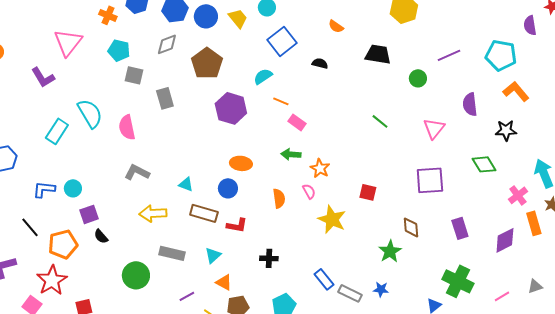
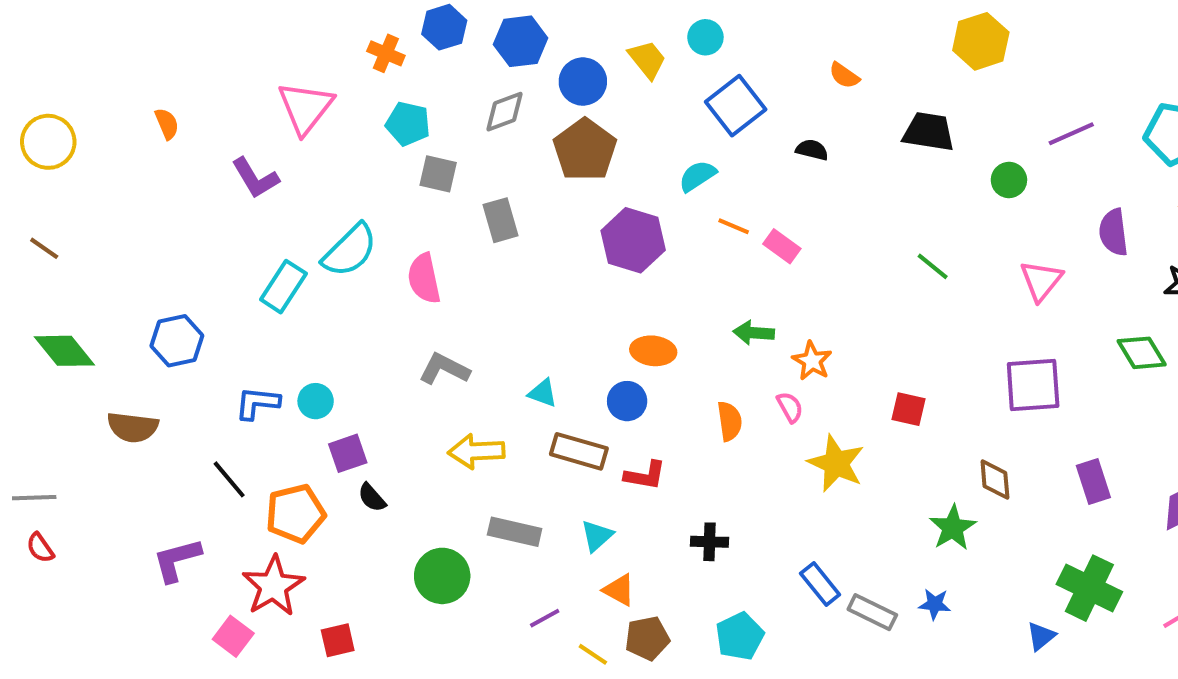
blue circle: (206, 16) -> (583, 82), moved
cyan semicircle: (90, 113) -> (350, 250), turned 76
pink rectangle: (297, 122) -> (782, 246), moved

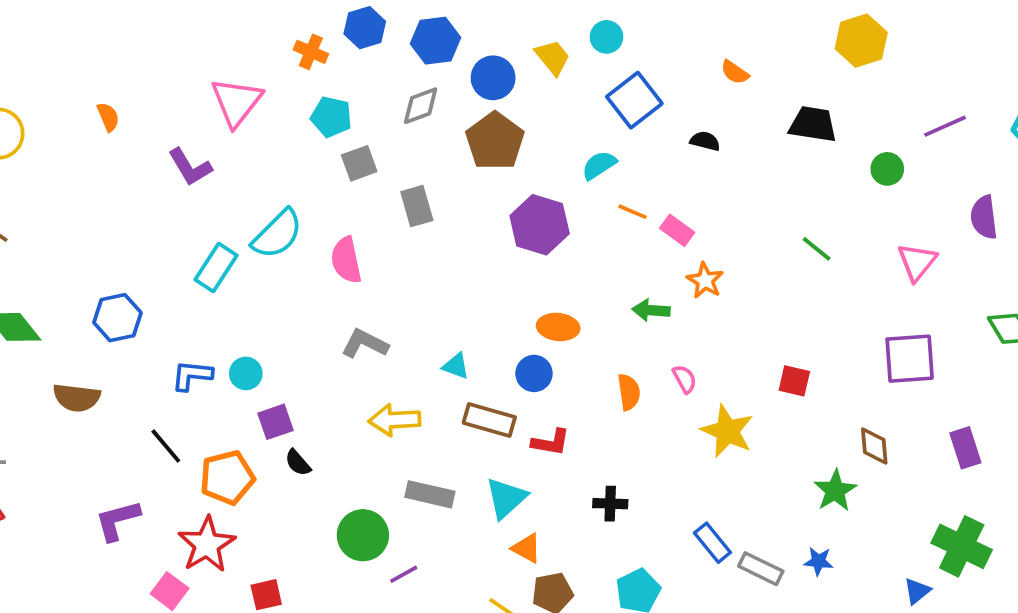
gray square: (438, 174) -> (359, 163), turned -33
orange star: (812, 361) -> (705, 280), moved
cyan triangle: (597, 536) -> (506, 498), size x1.4
purple line: (545, 618) -> (404, 574), moved

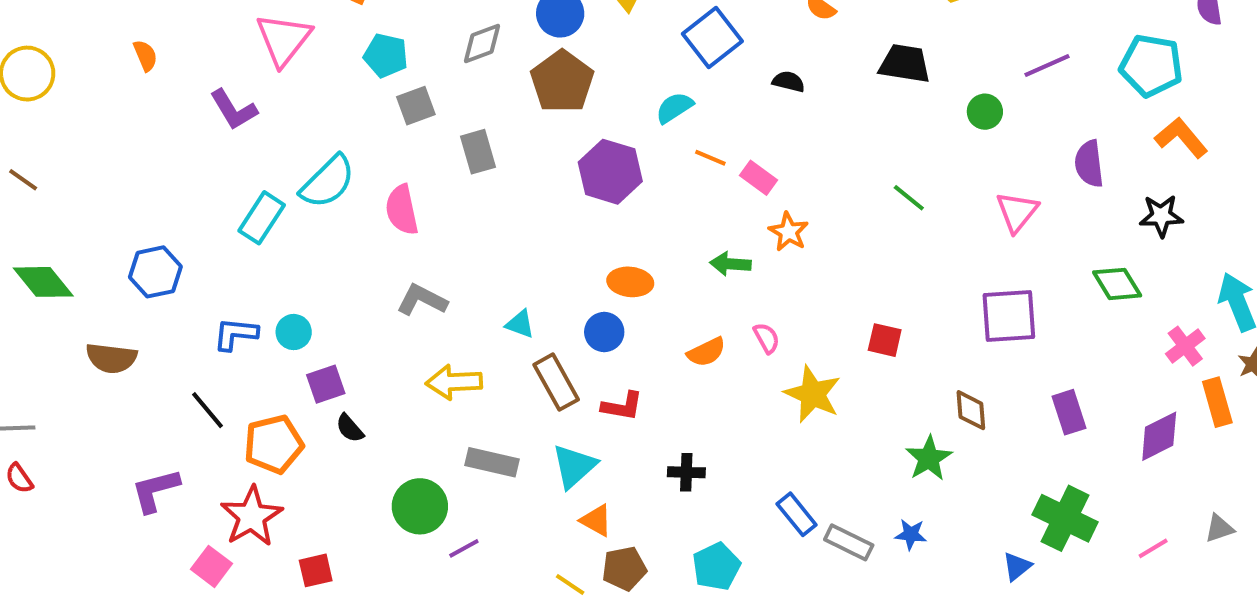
orange semicircle: (629, 392) -> (706, 352), turned 72
brown rectangle: (489, 420) -> (556, 382), turned 45

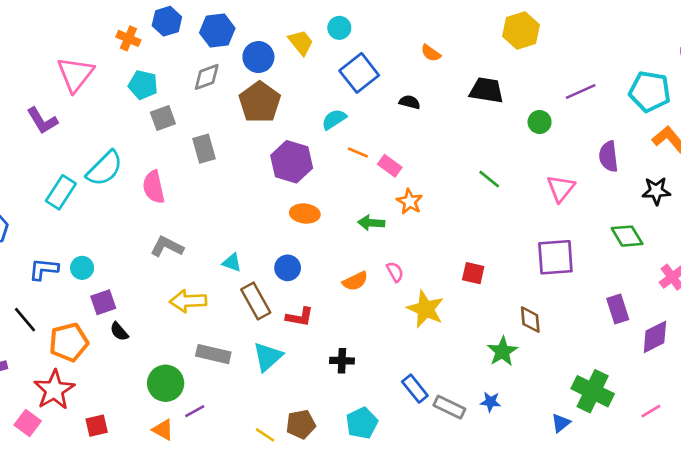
orange ellipse: (630, 282) -> (305, 214), moved
purple rectangle: (1069, 412) -> (618, 309), moved
orange triangle: (596, 520) -> (163, 430), moved

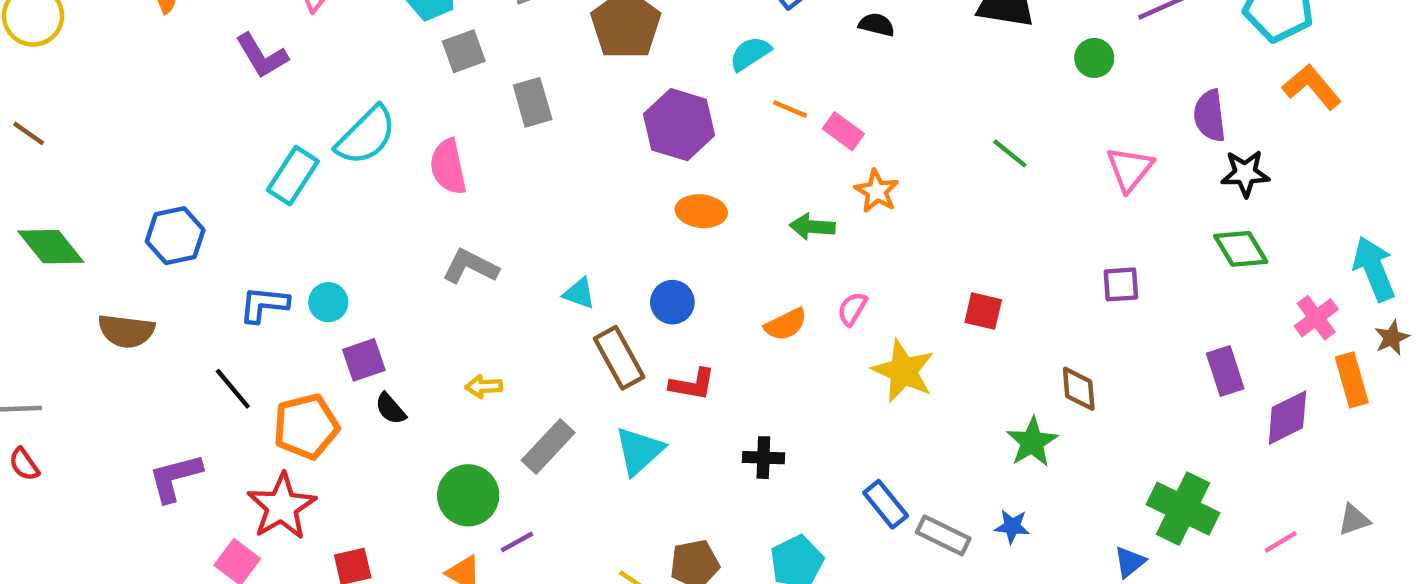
black star: (656, 191) -> (1245, 173), moved
purple square: (555, 257) -> (1121, 284), size x0.6
pink semicircle: (395, 272) -> (852, 309), turned -120
yellow arrow: (188, 301) -> (484, 387), moved, size x0.6
gray rectangle: (213, 354) -> (548, 446), turned -60

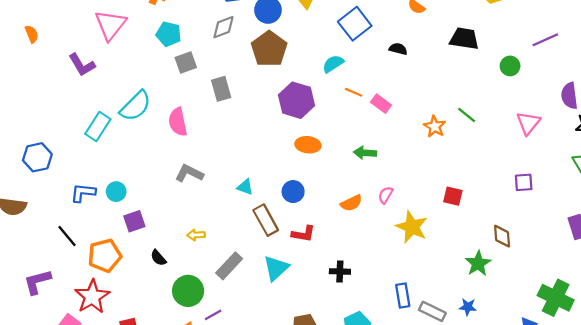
orange star: (877, 191) -> (435, 126), moved
black semicircle: (390, 409) -> (158, 258), moved
blue rectangle: (886, 504) -> (403, 295), turned 30

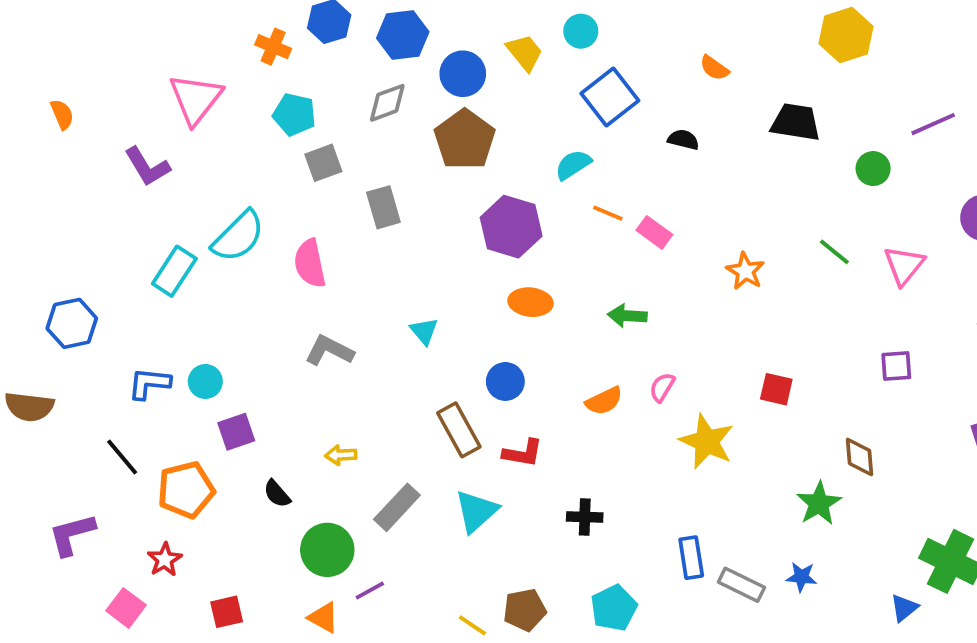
green line: (467, 115) -> (834, 252), moved
cyan triangle: (245, 187) -> (424, 331), moved, turned 30
red star: (92, 297) -> (165, 560), size x0.6

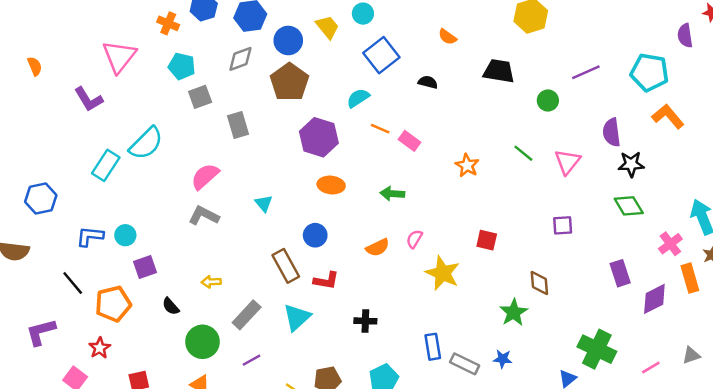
pink semicircle: (310, 263) -> (205, 176), moved, turned 60
purple line: (370, 591) -> (251, 360), moved

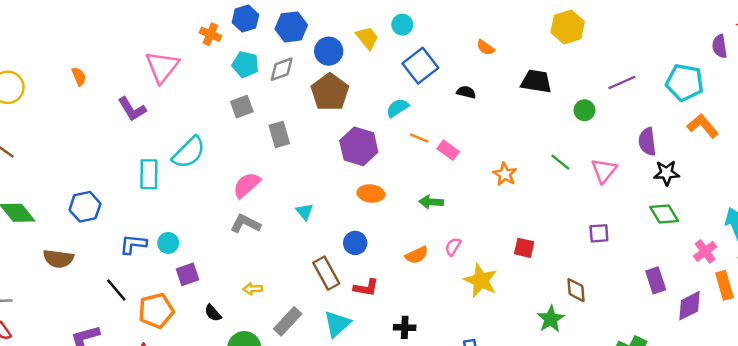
cyan pentagon: (182, 66) -> (245, 64), moved
cyan rectangle: (106, 165) -> (149, 174), turned -32

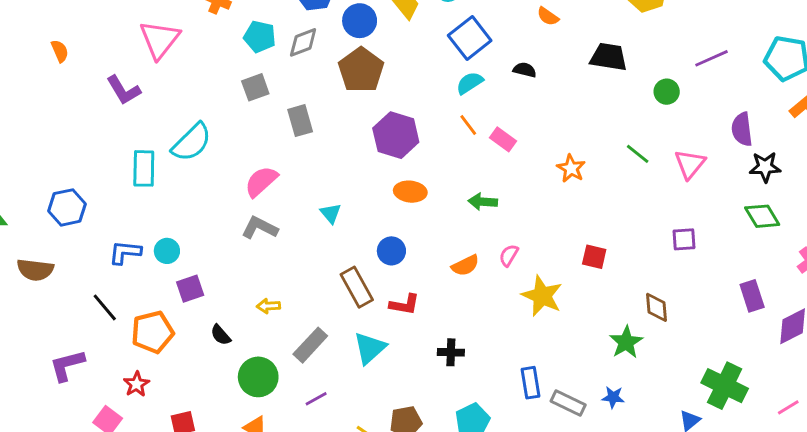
cyan semicircle: (397, 108) -> (470, 83), moved
orange line: (419, 138) -> (468, 125), turned 30

